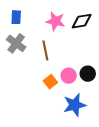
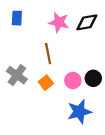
gray cross: (16, 43) -> (17, 75), moved
orange square: (50, 82) -> (46, 83), moved

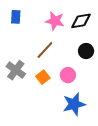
brown line: (48, 54) -> (45, 50), turned 54
black circle: (93, 78) -> (86, 51), moved

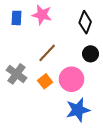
pink star: (55, 21) -> (42, 15), moved
black diamond: (81, 21) -> (85, 22), turned -60
pink circle: (68, 75) -> (71, 79), size x1.5

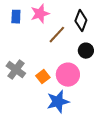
pink star: (42, 15) -> (40, 14), turned -30
brown line: (47, 53) -> (57, 35), moved
blue star: (78, 110) -> (58, 102), moved

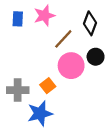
gray cross: (16, 70) -> (18, 90), moved, turned -36
pink circle: (68, 75) -> (71, 66), moved
blue star: (58, 102) -> (40, 113), moved

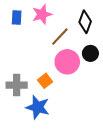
blue star: (40, 113) -> (38, 107), turned 30

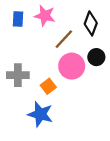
pink star: (42, 14) -> (45, 16), turned 30
gray cross: (17, 85) -> (18, 75), moved

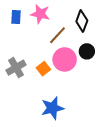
gray cross: (18, 75) -> (16, 68), turned -30
orange square: (48, 86) -> (43, 69), moved
blue star: (40, 114) -> (52, 108), moved, turned -30

